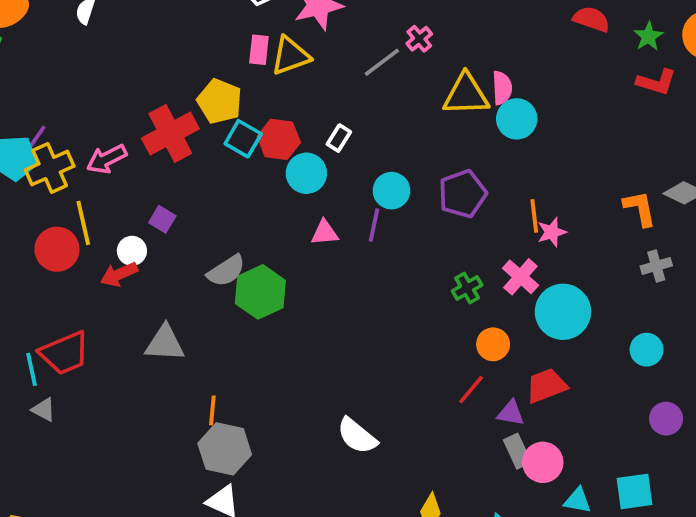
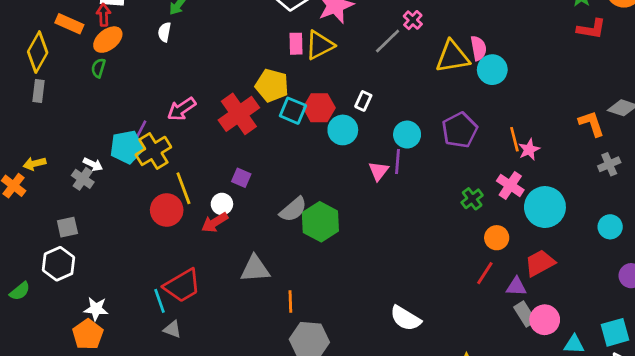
pink arrow: (107, 159) -> (182, 109), moved
pink triangle: (325, 233) -> (379, 171), moved, turned -40
orange line: (212, 410) -> (290, 301), moved

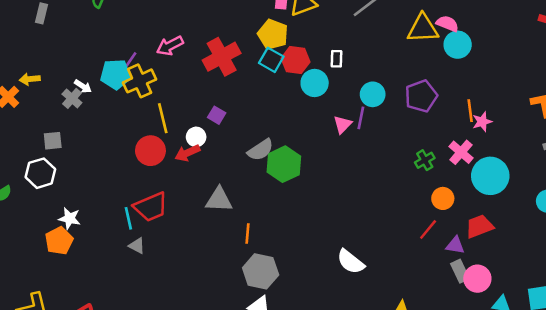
pink semicircle: (478, 48) -> (447, 24), turned -65
yellow pentagon: (272, 85) -> (273, 34), moved
white rectangle: (363, 101) -> (337, 59), turned -30
red circle: (167, 210) -> (150, 151), moved

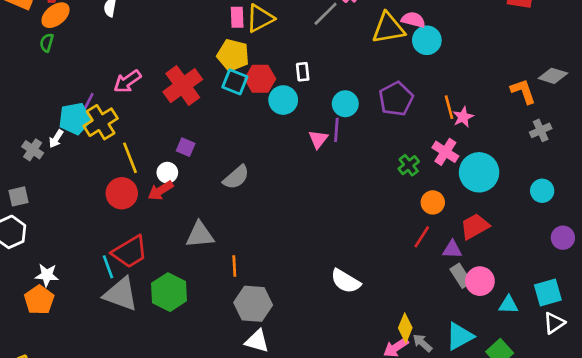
white arrow: (83, 86) -> (56, 139), moved, turned 96
green hexagon: (284, 164) -> (169, 292), moved
gray triangle: (137, 246) -> (121, 294), size x2.0

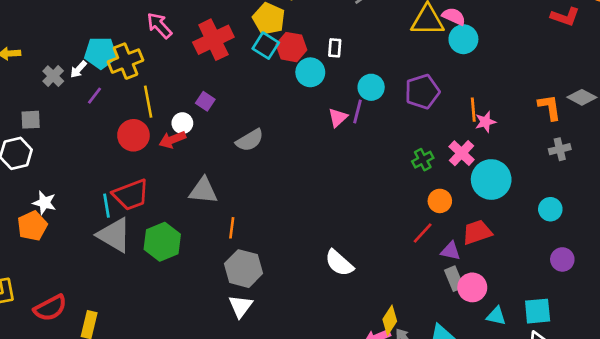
pink arrow: (127, 81) -> (159, 25), turned 72
purple line: (88, 102) -> (94, 96), moved
white triangle: (257, 341) -> (241, 306), turned 40

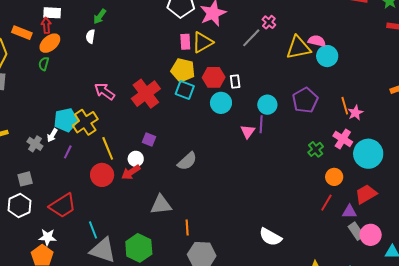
red hexagon: (291, 47) -> (214, 77), moved
red trapezoid: (131, 195) -> (63, 206), moved

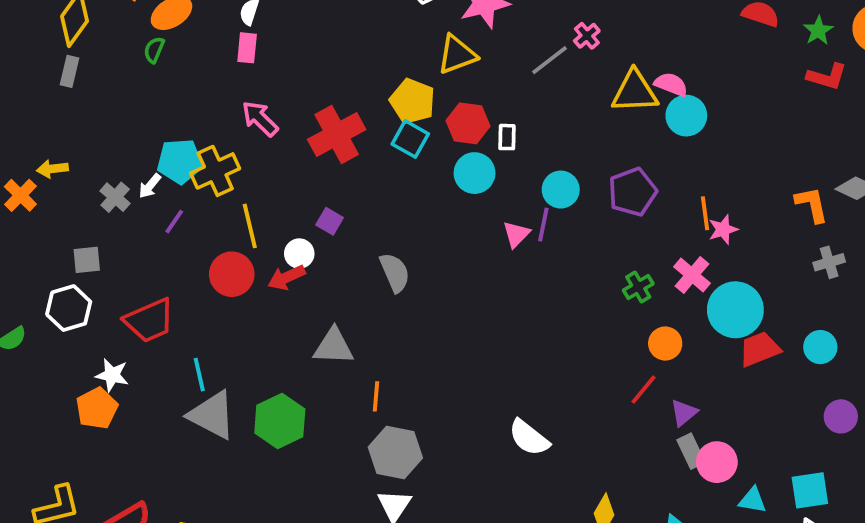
pink rectangle: (185, 42) -> (247, 48), moved
gray semicircle: (187, 161) -> (395, 272), turned -80
red trapezoid: (366, 194) -> (760, 349), moved
purple triangle: (349, 212) -> (684, 413), turned -49

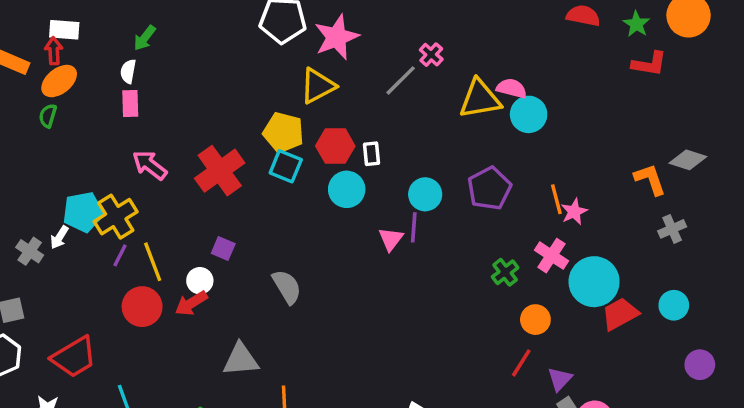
purple line: (174, 222) -> (120, 255), moved

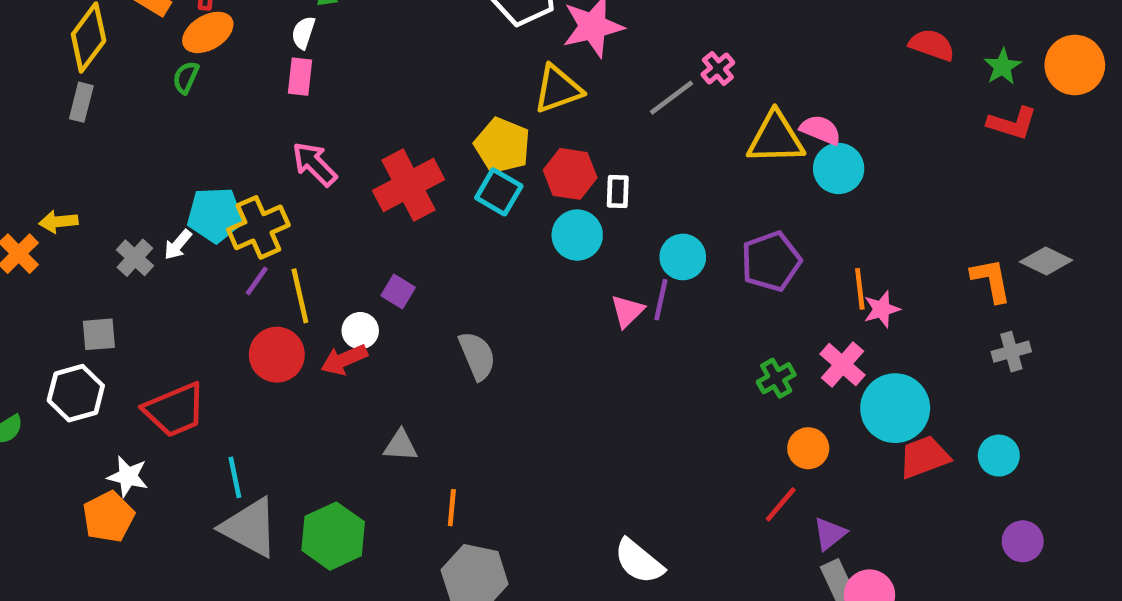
gray triangle: (241, 359) -> (401, 446), size x0.7

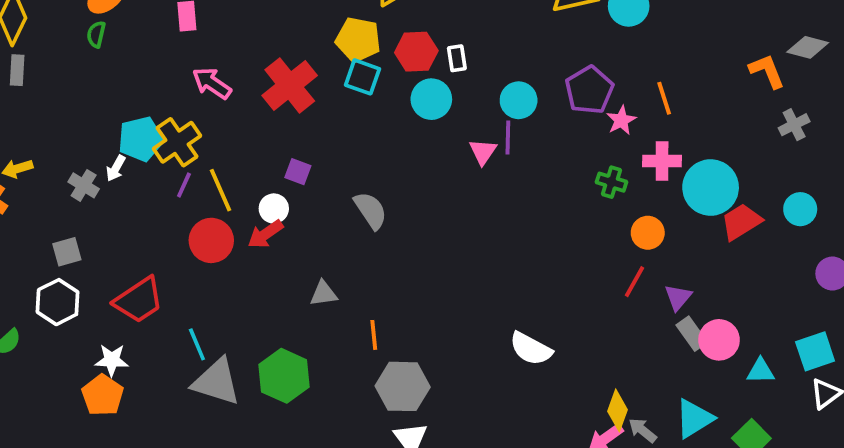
pink star: (882, 309) -> (621, 120), moved
pink cross: (842, 365) -> (662, 161), turned -30
green cross: (776, 378) -> (611, 182), turned -32

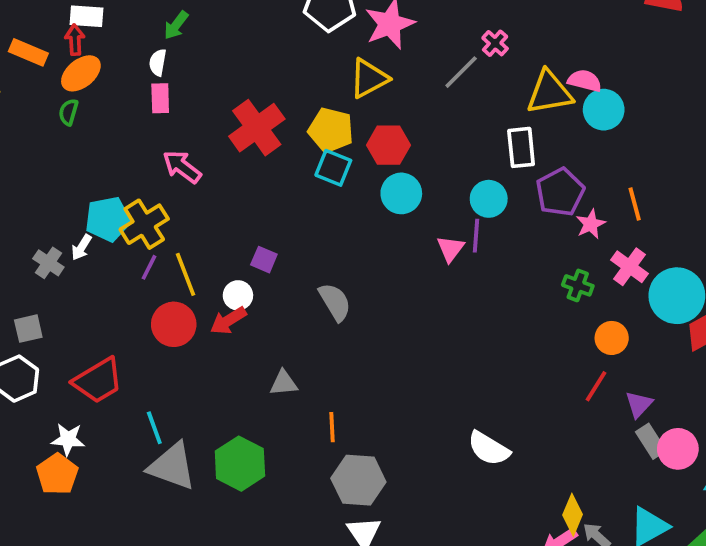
white rectangle: (457, 58) -> (521, 147), moved, size x1.5
red cross: (290, 85) -> (257, 128), moved
pink cross: (662, 161) -> (629, 267), turned 33

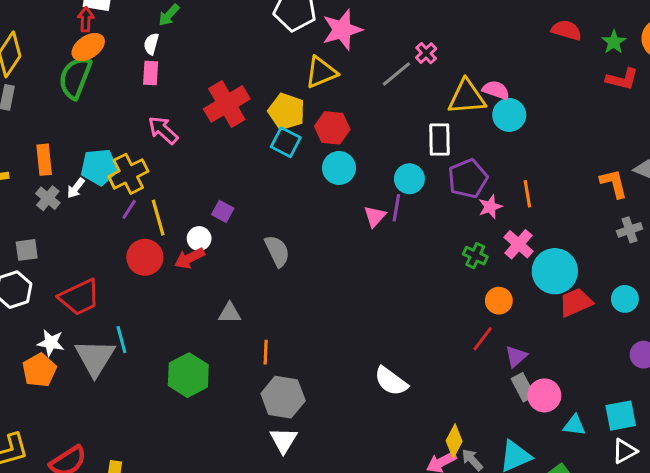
orange rectangle: (28, 52) -> (44, 160), moved, turned 56
green semicircle: (68, 112) -> (75, 77), size x2.0
gray triangle: (172, 466) -> (95, 358), moved, turned 36

